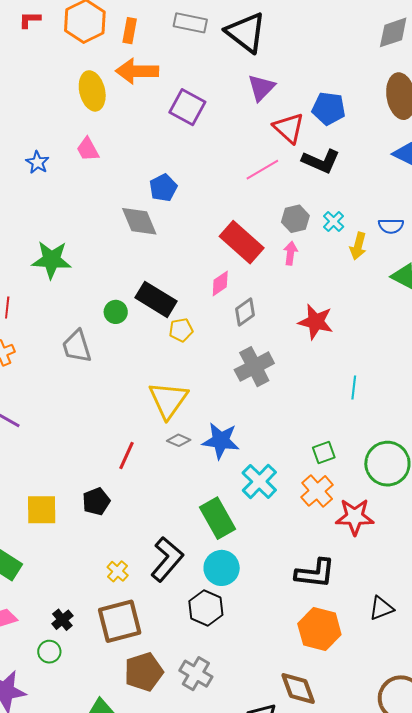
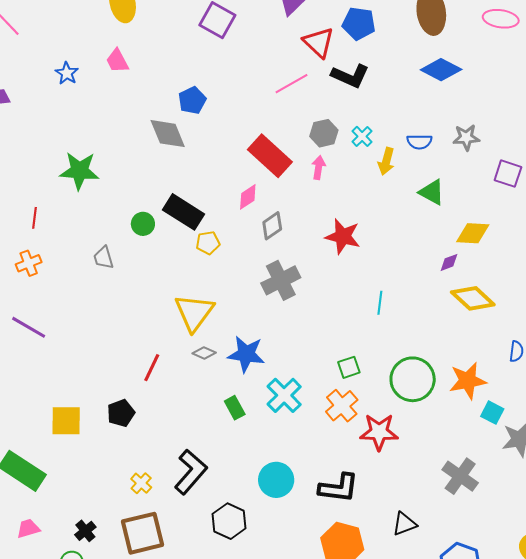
gray trapezoid: (77, 346) -> (103, 258), size x0.7
green rectangle: (217, 518) -> (235, 408), moved, size x0.6
cyan circle: (222, 568) -> (276, 480), moved

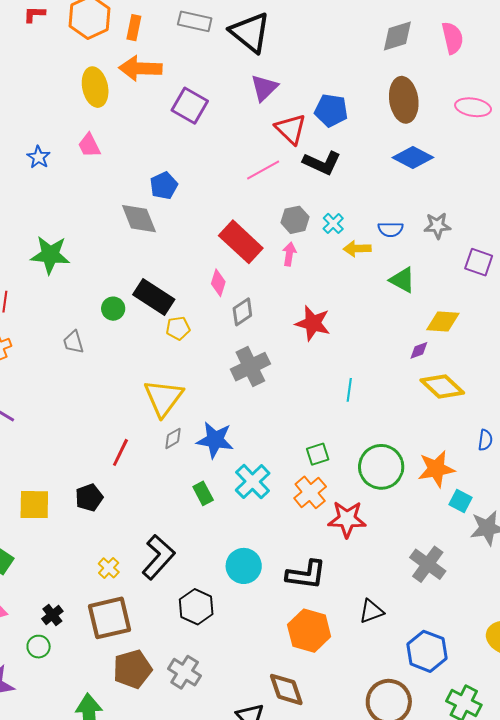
yellow arrow: (386, 161) -> (357, 249), turned 72
pink diamond: (248, 197) -> (218, 283), turned -40
gray diamond: (204, 353) -> (173, 438), turned -55

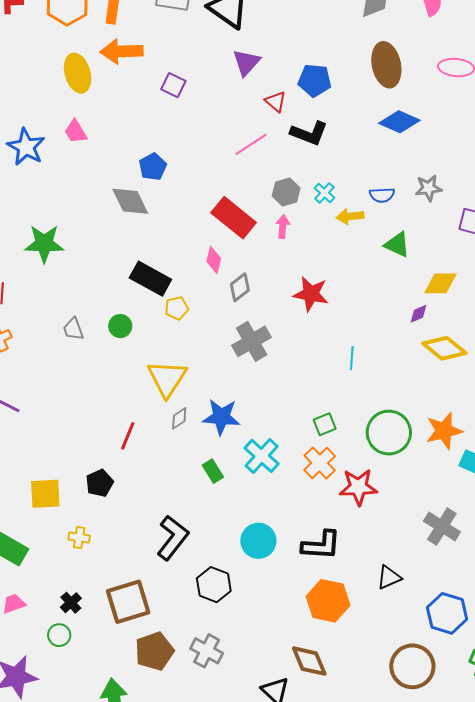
purple square: (190, 106) -> (173, 85), size x0.7
red triangle: (291, 129) -> (276, 102), size x0.7
blue star: (39, 157) -> (26, 147), size x1.6
green circle: (113, 309) -> (120, 326), moved
yellow cross: (109, 568) -> (79, 537), moved, turned -30

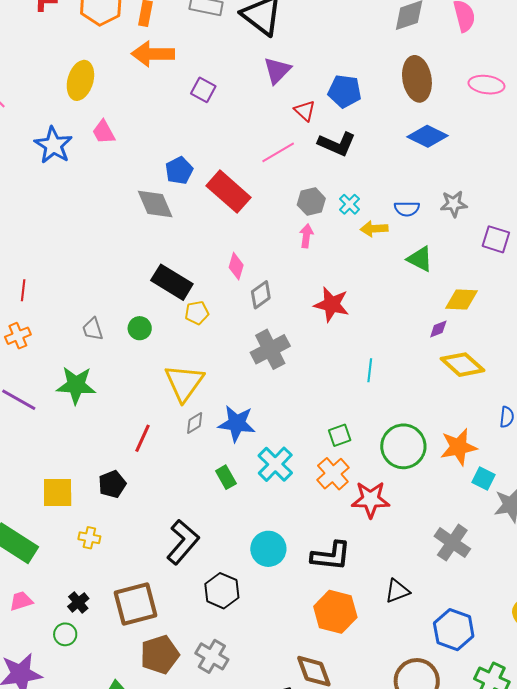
yellow ellipse: (78, 73) -> (80, 80), moved, turned 30
red rectangle: (234, 218) -> (229, 192), moved
green star: (44, 244) -> (76, 385), moved

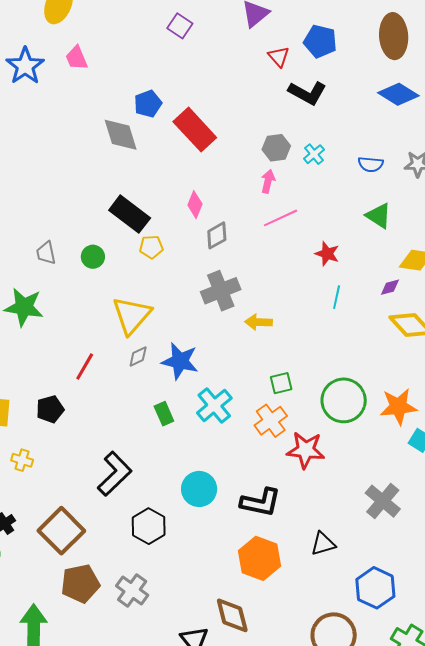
pink line: (278, 152) -> (281, 218), moved
yellow arrow: (374, 229) -> (259, 322), moved
red star: (332, 304) -> (327, 254), moved, size x0.7
cyan line: (370, 370) -> (337, 297), moved
brown square: (136, 604) -> (61, 531), turned -36

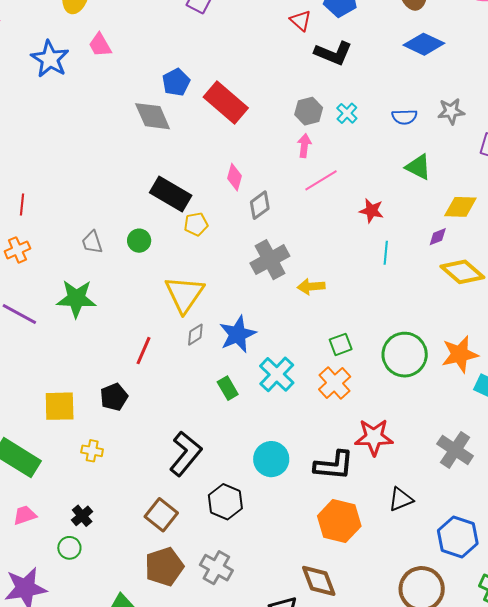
blue star: (180, 361) -> (238, 334), turned -30
red star: (306, 450) -> (374, 437), moved
brown square: (61, 531) -> (161, 515), moved, size x0.7

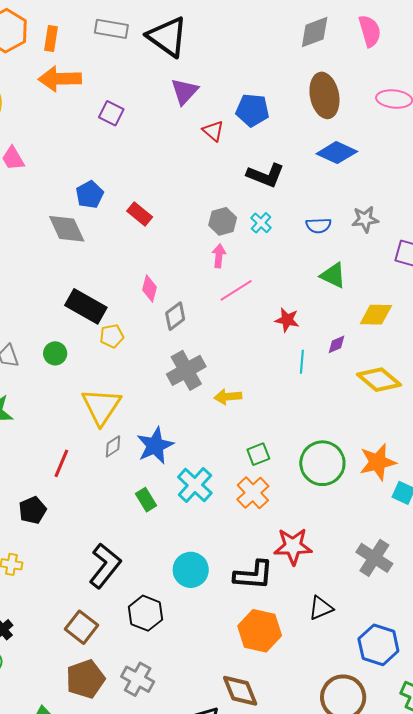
black L-shape: (333, 53) -> (266, 175), moved
red rectangle: (226, 103) -> (140, 214), size x0.6
purple diamond: (438, 237) -> (337, 344), moved

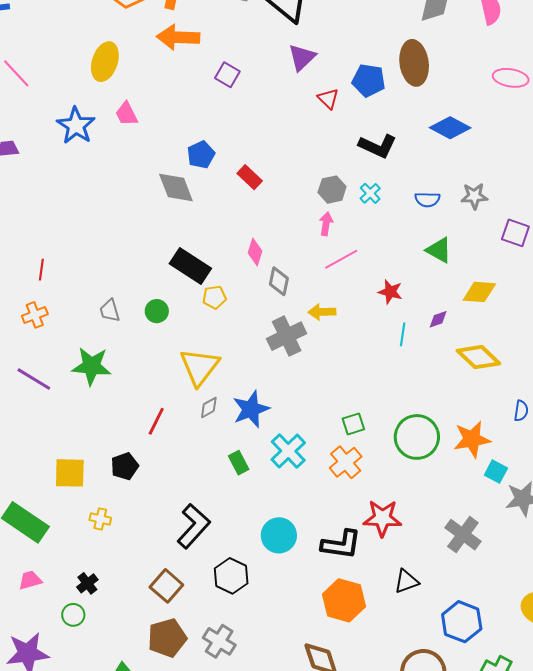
brown ellipse: (324, 95) -> (414, 63), moved
gray diamond: (175, 316) -> (279, 281), turned -44
yellow arrow: (228, 397) -> (322, 312), moved

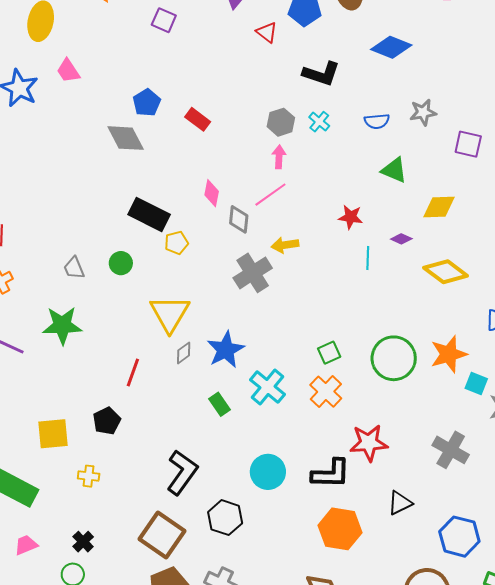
pink line: (341, 259) -> (270, 195), moved
purple diamond: (438, 319) -> (401, 239), turned 50
brown square: (166, 586) -> (162, 535), size x1.4

